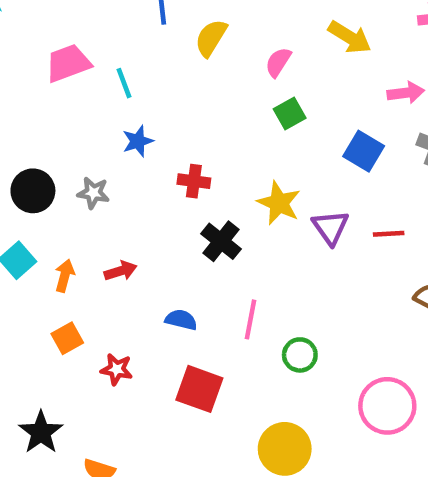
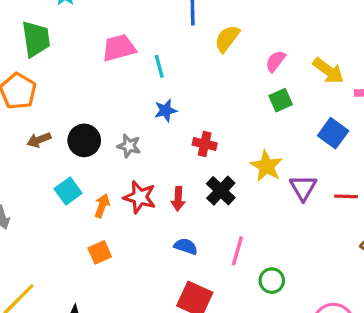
yellow arrow: (350, 37) -> (328, 71), moved
red arrow: (121, 271) -> (178, 199), moved, turned 105
red star: (117, 369) -> (140, 197), moved, size x1.4

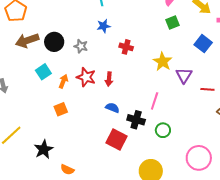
brown arrow: (39, 140) -> (27, 40), size x1.6
black cross: (221, 191) -> (136, 120), moved, turned -30
red line: (346, 196) -> (207, 89), moved
pink line: (237, 251) -> (155, 101), moved

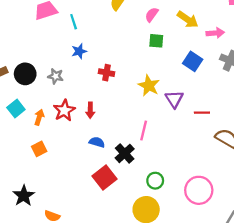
green square: (173, 23) -> (156, 41), turned 32
red star: (86, 77) -> (64, 110), turned 30
black cross: (136, 120) -> (125, 153), turned 36
green circle: (163, 130) -> (155, 181), moved
red square: (116, 139) -> (105, 177), turned 30

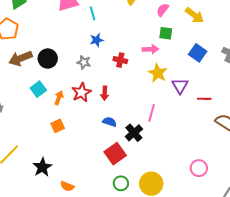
pink arrow: (215, 33) -> (150, 49), moved
gray star: (56, 76) -> (84, 62), moved
green circle: (155, 181) -> (121, 183), moved
pink circle: (199, 190) -> (199, 168), size x0.7

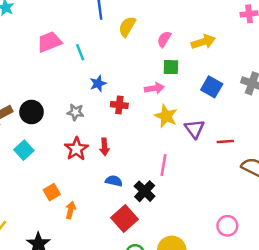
yellow arrow: (194, 15) -> (203, 42), turned -48
blue star: (97, 40) -> (98, 84), moved
orange arrow: (59, 98) -> (71, 210), moved

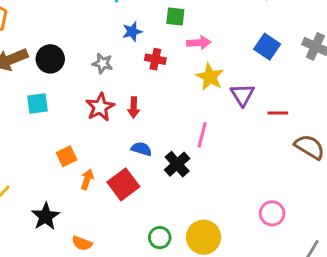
green square: (171, 67) -> (175, 16), moved
cyan square: (24, 150) -> (37, 103), turned 30
red square: (125, 219) -> (123, 184), moved

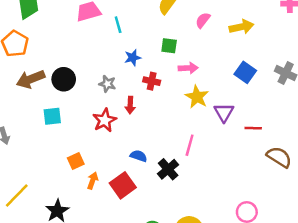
red arrow: (134, 108) -> (130, 105), moved

